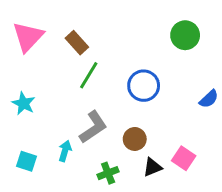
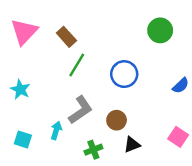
pink square: (184, 158) -> (178, 137), moved

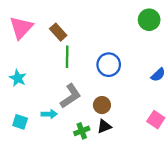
green circle: (160, 30) -> (149, 20), moved
green line: (77, 65) -> (67, 57), turned -30
cyan arrow: (56, 130) -> (49, 114), turned 72
black triangle: (132, 145) -> (104, 126), moved

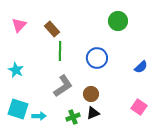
green circle: (149, 20) -> (118, 21), moved
pink triangle: (21, 28) -> (19, 25), size x0.7
cyan arrow: (49, 114) -> (39, 116), moved
cyan square: (20, 122) -> (18, 109), size x1.5

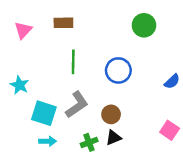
brown rectangle: (52, 29) -> (63, 23), moved, turned -49
cyan square: (18, 109) -> (44, 113), moved

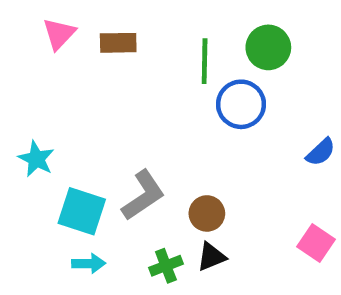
pink triangle: (23, 30) -> (59, 34), moved
green line: (73, 62) -> (205, 61), moved
blue circle: (118, 70) -> (241, 104), moved

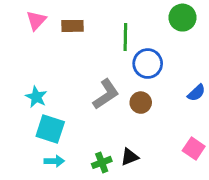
green circle: (268, 47) -> (182, 18), moved
cyan star: (36, 159) -> (36, 97), moved
gray L-shape: (143, 195) -> (106, 94), moved
brown circle: (207, 213) -> (141, 103), moved

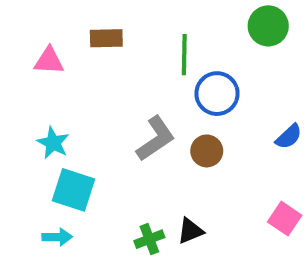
pink triangle: (36, 20) -> (49, 61), moved, turned 50
cyan arrow: (54, 161) -> (57, 237), moved

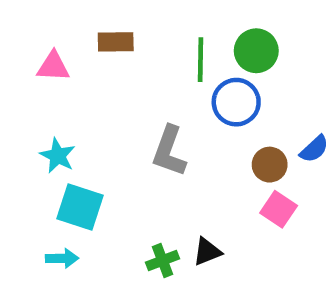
green circle: (268, 26) -> (256, 51), moved
gray L-shape: (156, 139) -> (169, 151), turned 144
brown circle: (207, 151) -> (270, 165), moved
pink square: (285, 219) -> (279, 209), moved

